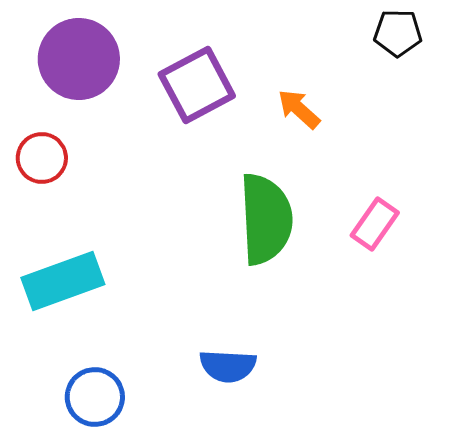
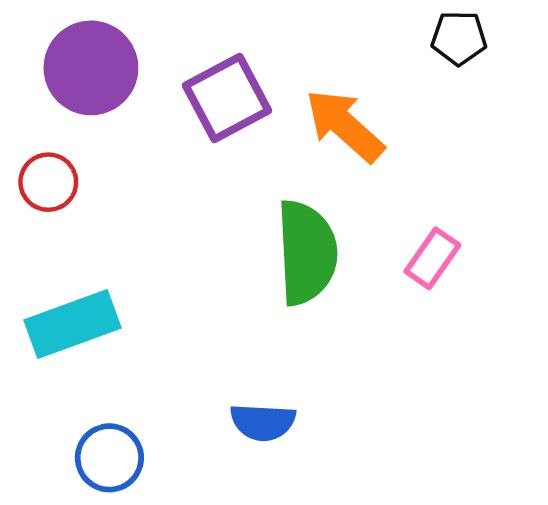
orange arrow: (299, 109) -> (345, 126), size x1.6

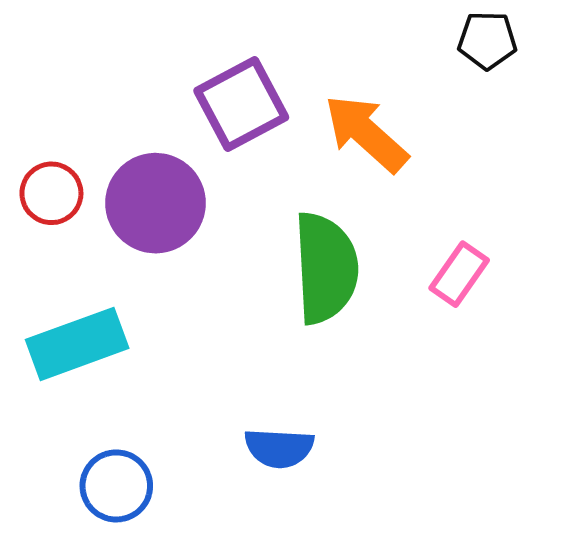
purple circle: (91, 68) -> (155, 203), moved

